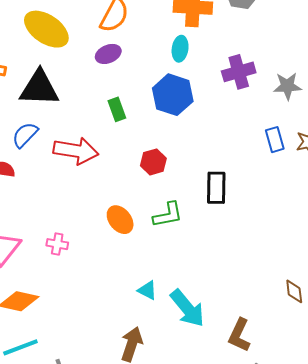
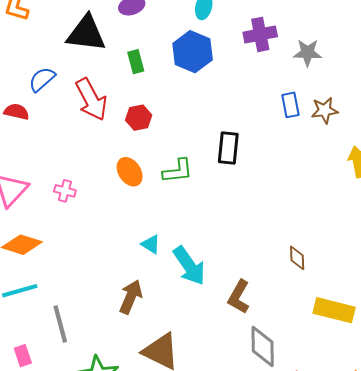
black triangle: (39, 88) -> (86, 33), moved
red arrow: (76, 151) -> (91, 99), turned 48
red hexagon: (153, 162) -> (139, 118), moved

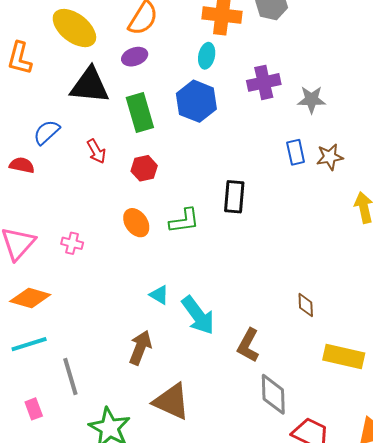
green rectangle: (136, 62) -> (140, 112), size x1.6
red arrow: (91, 99) -> (96, 151), size x0.6

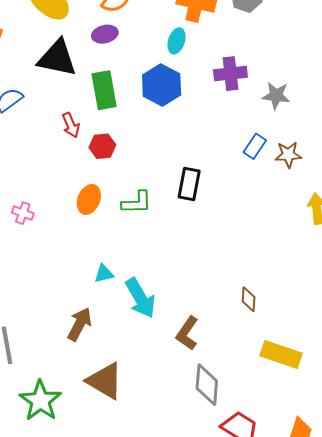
red arrow: (96, 151) -> (71, 125), moved
blue rectangle: (296, 152) -> (255, 146), turned 40
orange ellipse: (136, 223) -> (89, 199), turned 52
cyan triangle: (159, 295) -> (104, 274), turned -50

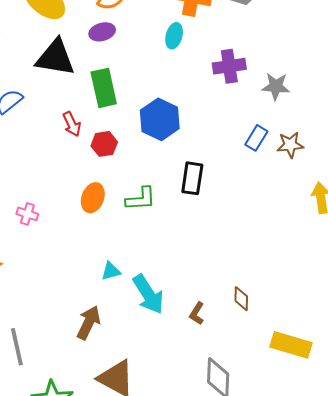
blue hexagon: (162, 85) -> (160, 119), moved
brown diamond: (249, 299) -> (241, 299), moved
brown L-shape: (187, 333) -> (197, 313), moved, size x0.7

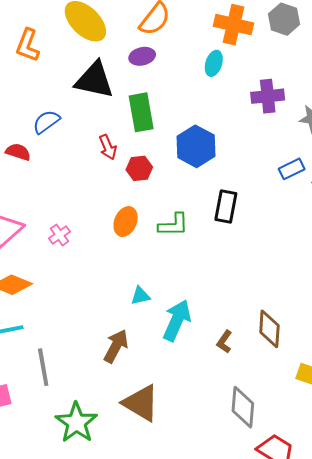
blue rectangle: (256, 138) -> (292, 169), turned 30
pink cross: (27, 214) -> (59, 235), turned 35
cyan arrow: (148, 294) -> (177, 320), turned -126
brown diamond: (241, 299) -> (269, 329), size x1.5

